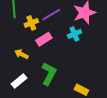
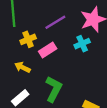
yellow cross: (31, 23) -> (28, 39), moved

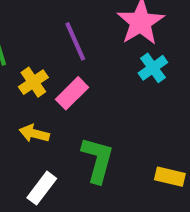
purple line: (55, 22) -> (75, 41), turned -70
cyan cross: (82, 44) -> (153, 68), moved

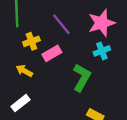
purple line: (75, 41) -> (61, 24), turned -30
green L-shape: (98, 160) -> (82, 78), moved

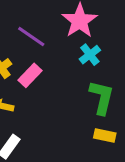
green L-shape: (82, 78) -> (102, 97), moved

